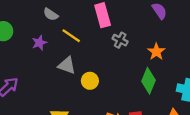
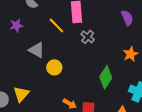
yellow line: (71, 36) -> (56, 25), moved
orange star: (156, 52) -> (131, 54), moved

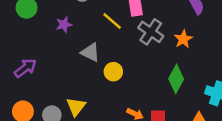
gray cross: (88, 37) -> (151, 32), size x1.5
orange star: (131, 54) -> (183, 39), moved

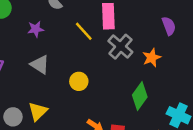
gray triangle: (90, 52) -> (40, 65), moved

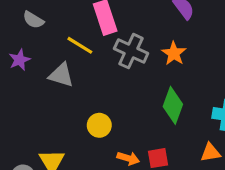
gray triangle: (40, 65) -> (61, 75), moved
yellow circle: (79, 81) -> (99, 125), moved

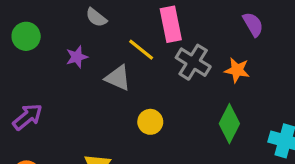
orange star: (174, 53) -> (237, 70), turned -30
yellow circle: (99, 125) -> (150, 122), moved

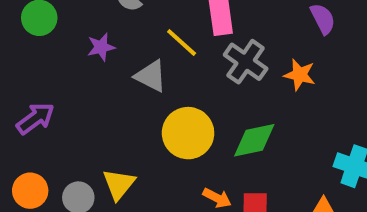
yellow circle: (150, 122) -> (188, 133), size x1.6
green diamond: (229, 124) -> (254, 140), moved, turned 48

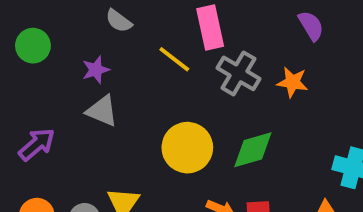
gray triangle: (151, 76) -> (102, 111), moved

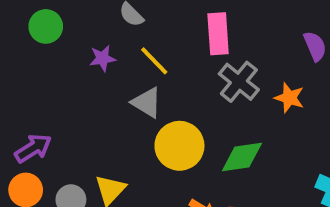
yellow line: (174, 59) -> (154, 61), moved
gray triangle: (102, 111) -> (147, 103), moved
purple arrow: (37, 144) -> (33, 148), moved

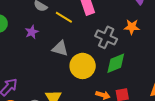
yellow line: (154, 61) -> (64, 17), moved
gray cross: (239, 82) -> (106, 37), moved

